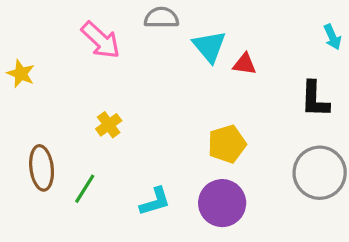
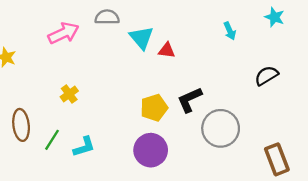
pink arrow: (101, 40) -> (63, 33), turned -68
black L-shape: (315, 99) -> (190, 100), moved, turned 64
cyan L-shape: (155, 201) -> (84, 147), moved

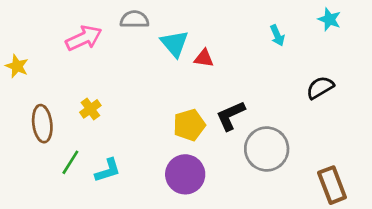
brown ellipse: (21, 125) -> (42, 124), moved

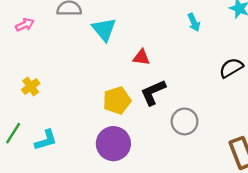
pink arrow: (84, 38) -> (25, 25), size x0.6
red triangle: (204, 58) -> (141, 57), moved
gray circle: (267, 149) -> (185, 121), size x0.7

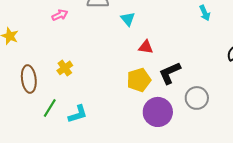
cyan triangle: (104, 29) -> (128, 19), size x0.7
red triangle: (141, 57) -> (146, 47), moved
purple circle: (113, 144) -> (158, 112), moved

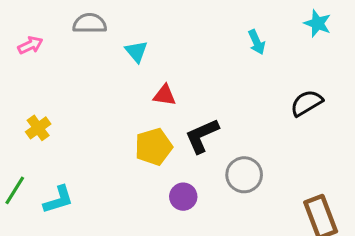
purple circle: (158, 112) -> (183, 197), size x0.6

